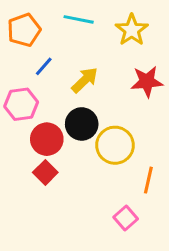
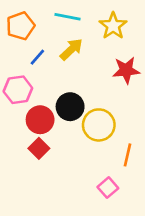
yellow arrow: (85, 80) -> (71, 49), moved

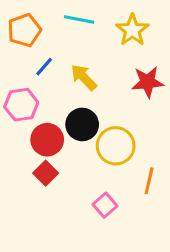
yellow arrow: (71, 49) -> (84, 77), moved, turned -90
pink square: (108, 188) -> (105, 205), moved

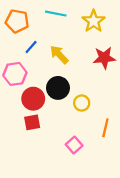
orange pentagon: (24, 30) -> (17, 21), turned 30
yellow circle: (116, 146) -> (82, 103), size x0.6
red square: (46, 173) -> (32, 122), turned 35

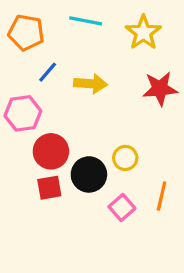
yellow arrow: (59, 55) -> (91, 84), turned 138
black circle: (58, 88) -> (89, 174), moved
pink square: (74, 145) -> (122, 207), moved

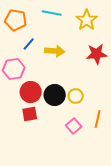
black circle: (89, 174) -> (55, 95), moved

